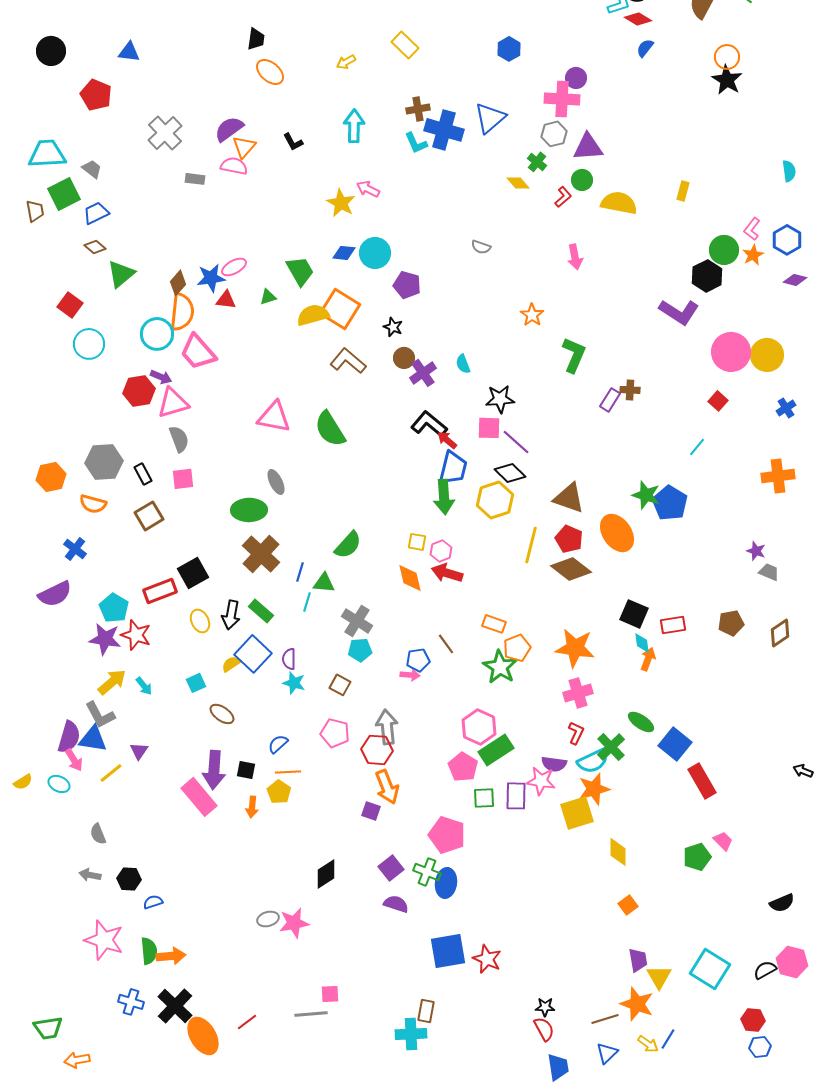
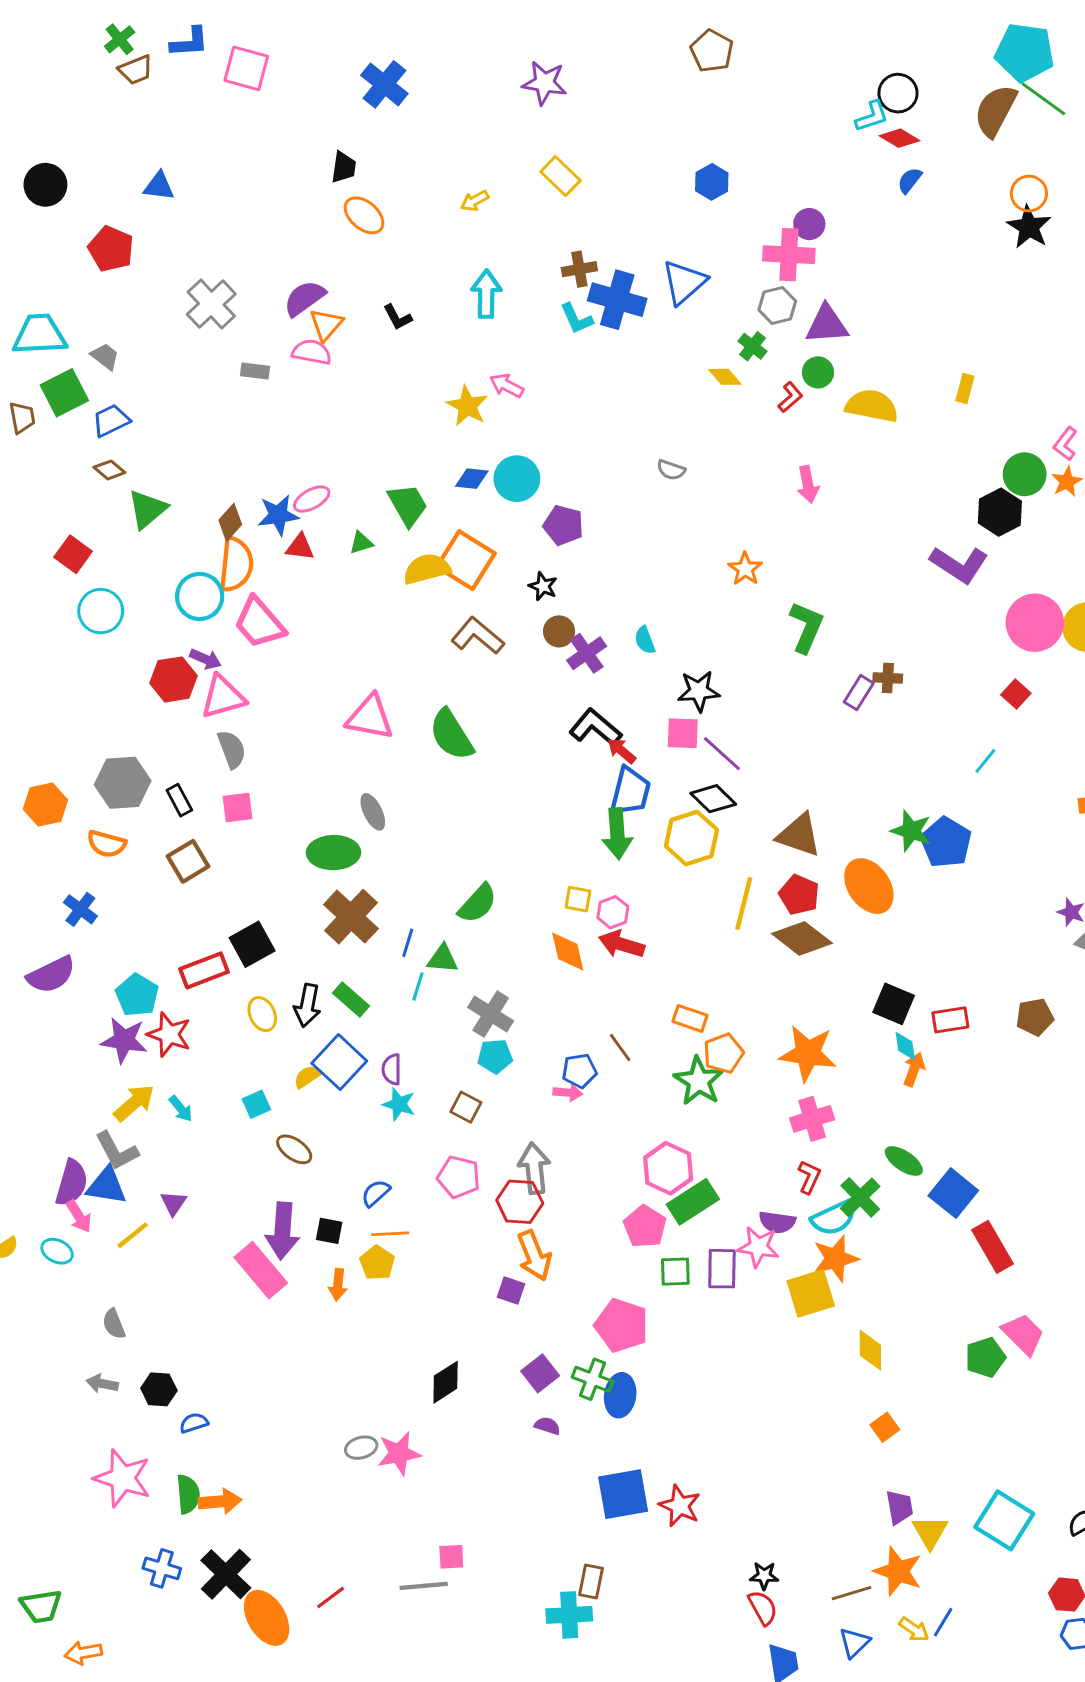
pink trapezoid: (723, 841) -> (1023, 1334), size x1.5
purple semicircle: (396, 904) -> (547, 1426), size x0.7

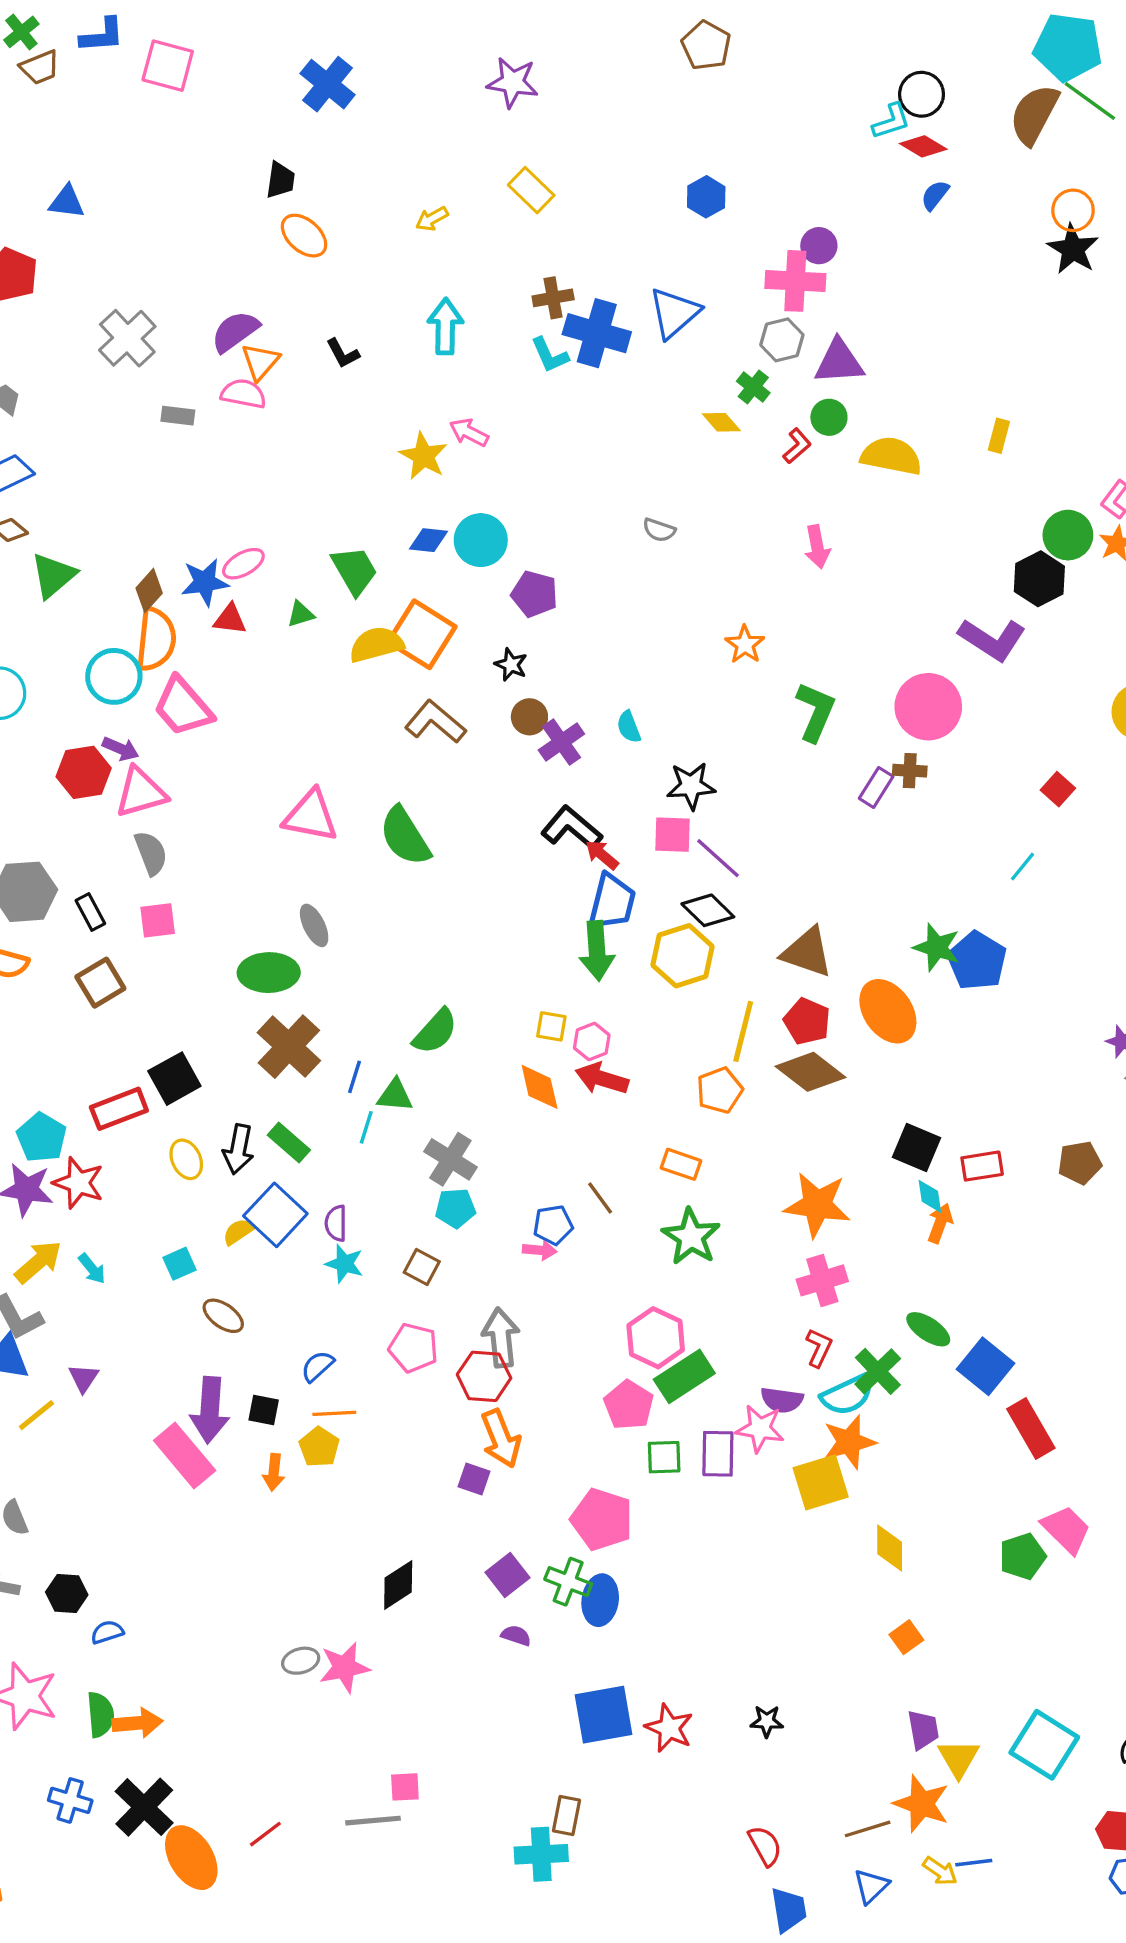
pink circle: (1035, 623) -> (928, 707), moved
orange pentagon: (723, 1053) -> (720, 1090), moved
black star: (764, 1576) -> (767, 1721), moved
blue line: (943, 1622) -> (974, 1863), turned 52

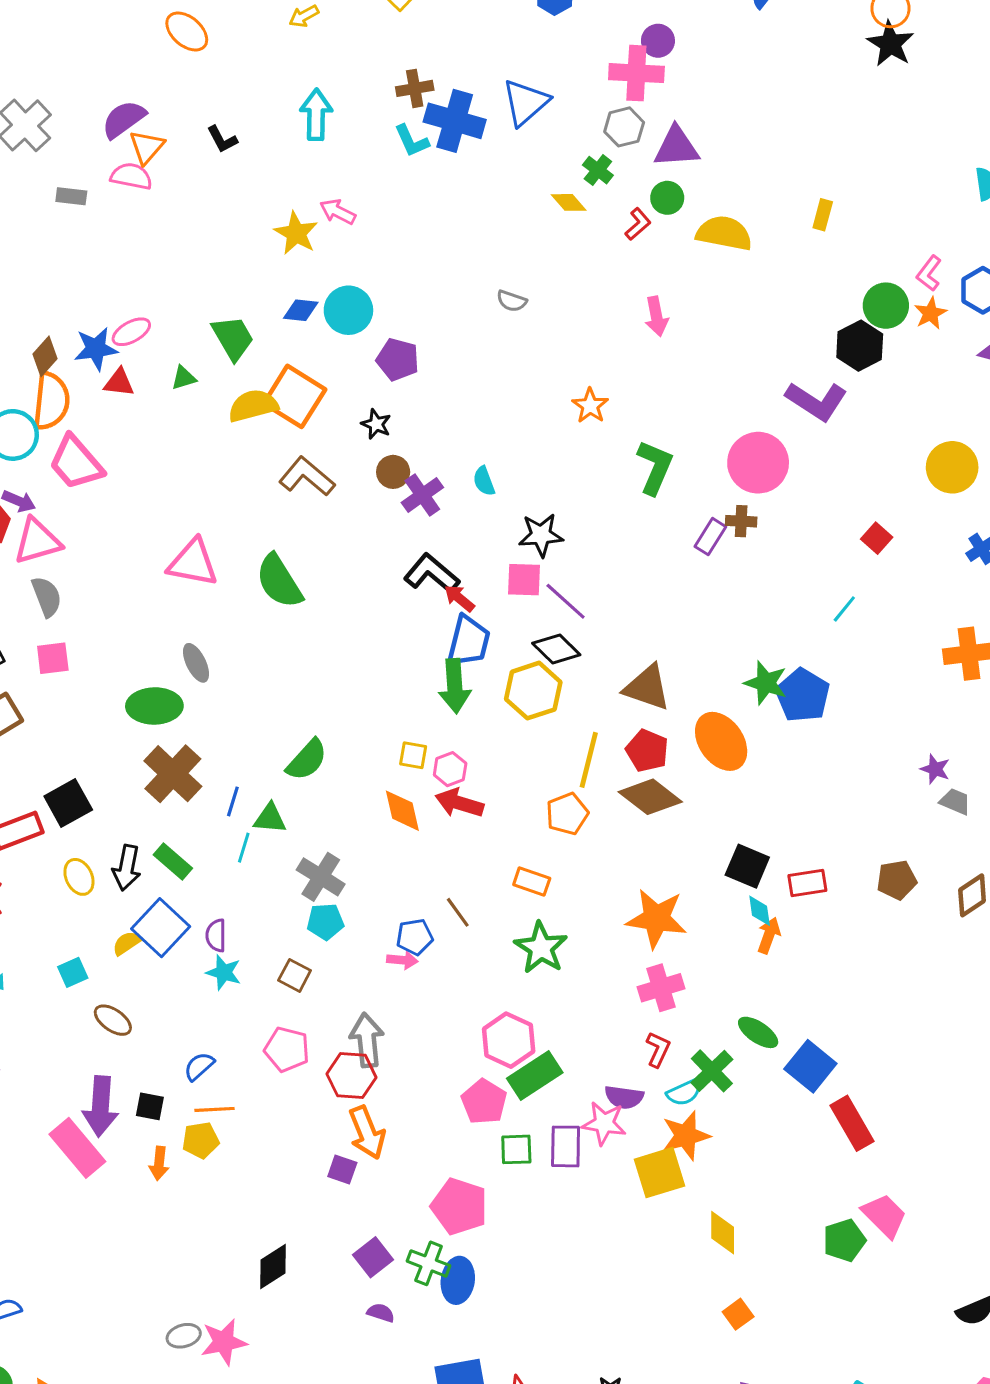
cyan semicircle: (847, 1395) -> (684, 1092), size x0.7
yellow pentagon: (319, 1447) -> (201, 1140), turned 30

